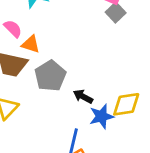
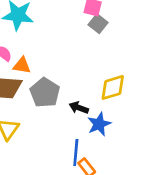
yellow diamond: (126, 104) -> (113, 87), moved

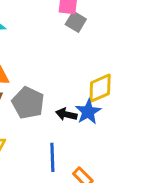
blue star: (99, 124) -> (88, 112), moved
blue line: (76, 153) -> (52, 157), moved

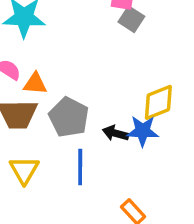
blue star: (88, 112) -> (143, 131), turned 30
blue line: (52, 157) -> (80, 167), moved

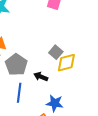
gray square: (131, 19) -> (56, 52), moved
blue star: (143, 131) -> (55, 103), moved

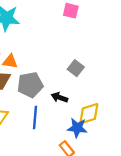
yellow diamond: (66, 63) -> (89, 114), moved
gray pentagon: (16, 65) -> (30, 85), turned 30

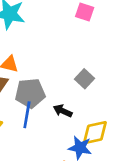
blue line: (35, 118) -> (27, 115), moved

